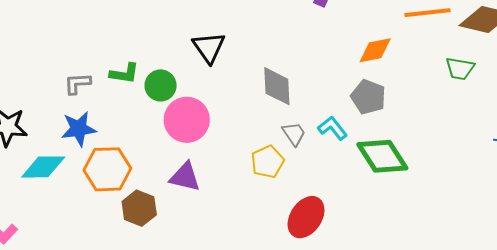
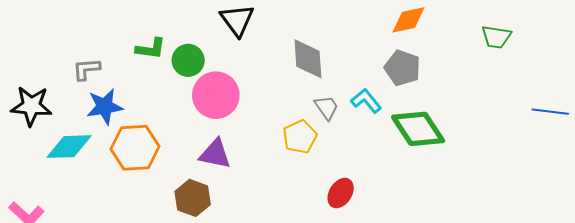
gray L-shape: (77, 84) -> (86, 69), moved
brown hexagon: (139, 208) -> (193, 198), moved
red ellipse: (306, 217) -> (341, 193), size x0.7

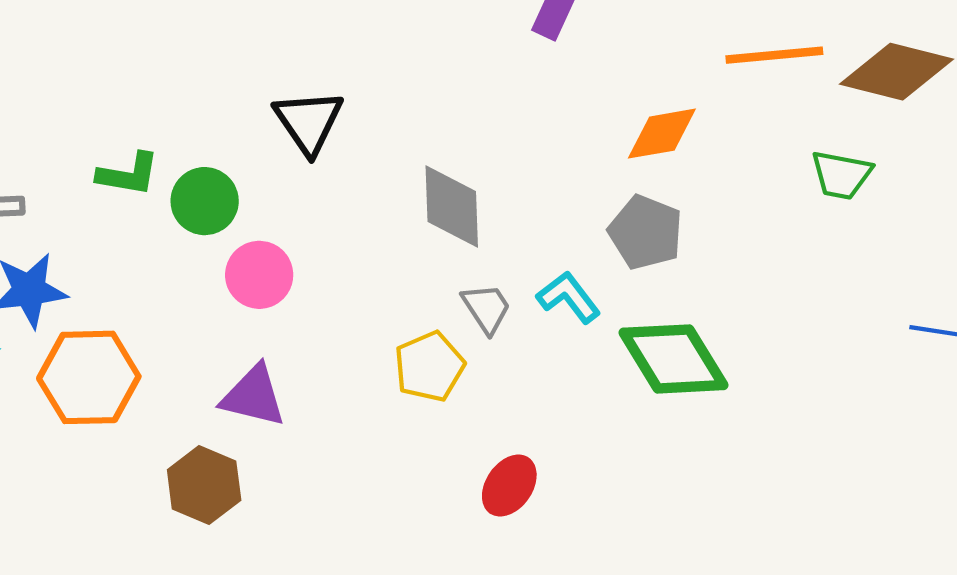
pink circle: (216, 95) -> (259, 275), size x0.7

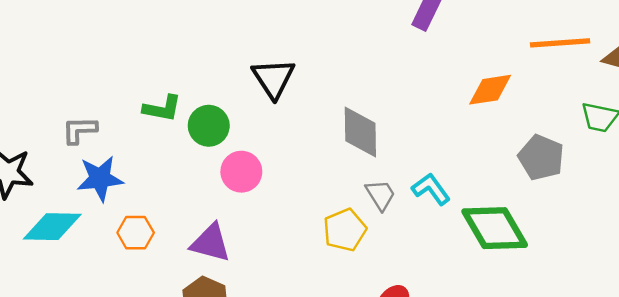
gray pentagon: (646, 232) -> (541, 158), moved
orange hexagon: (89, 377) -> (136, 233), size x0.6
purple triangle: (253, 396) -> (211, 243), moved

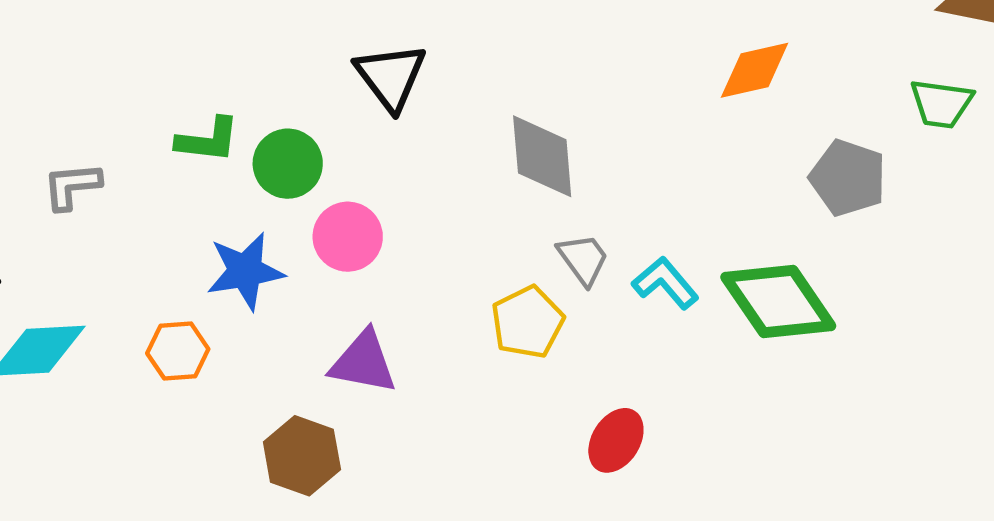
blue star: (100, 178) -> (245, 271), moved
cyan L-shape: (431, 189) -> (665, 283), moved
purple triangle: (211, 243) -> (363, 362), moved

